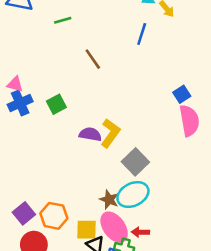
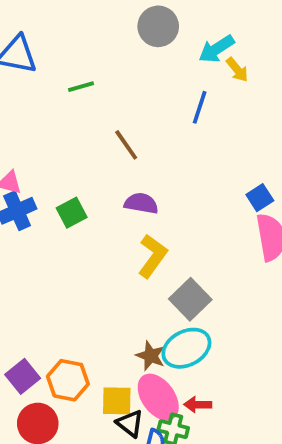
purple semicircle: (90, 134) -> (141, 203), moved

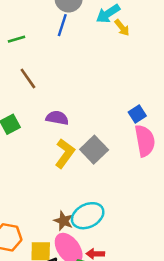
blue line: (200, 107) -> (62, 25), moved
brown line: (126, 145) -> (28, 78), moved
gray square: (190, 299) -> (94, 150), moved

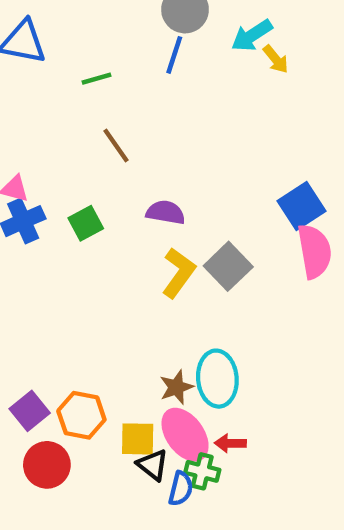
blue square: (137, 114) -> (302, 206), size x1.5
cyan ellipse: (88, 216) -> (217, 379), turned -68
brown star: (64, 221) -> (176, 387), turned 30

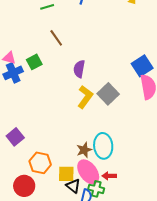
purple semicircle: (166, 212) -> (79, 69), turned -90
green square: (86, 223) -> (34, 62), moved
purple square: (30, 411) -> (15, 137), moved

